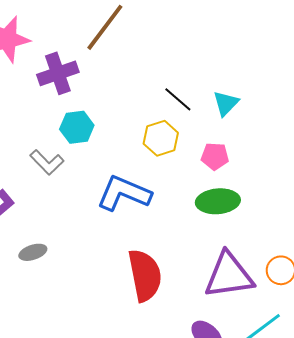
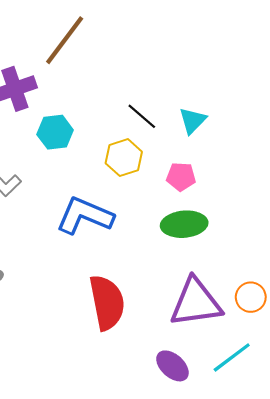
cyan hexagon: (77, 127) -> (55, 132), moved

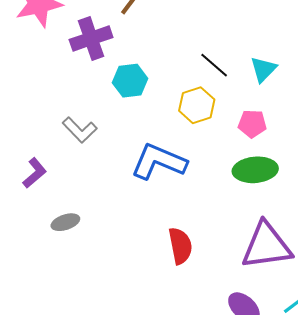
red semicircle: (107, 302) -> (180, 246), size x0.7

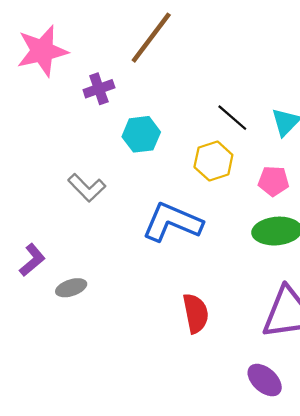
purple cross: (91, 39) -> (99, 89), size x0.7
purple L-shape: (35, 173) -> (32, 260), moved

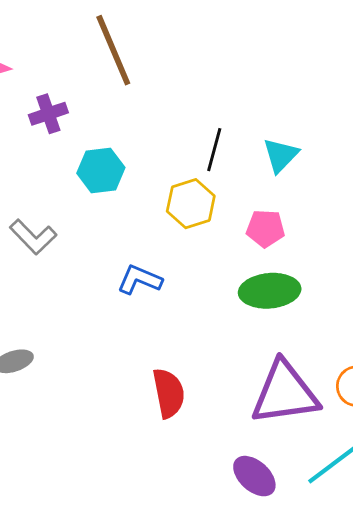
brown line: (151, 38) -> (113, 50), turned -60
black line: (232, 118) -> (214, 150), turned 64
blue L-shape: (172, 222) -> (140, 280), size x0.6

